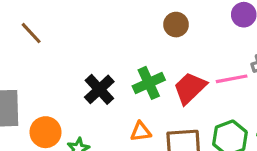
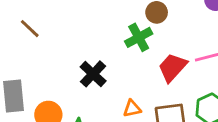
green cross: (149, 83) -> (139, 37), moved

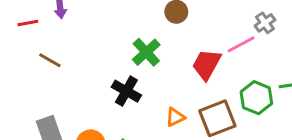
green cross: (139, 37) -> (146, 52), moved

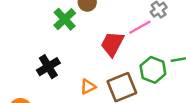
green cross: (146, 52) -> (65, 19), moved
black cross: (126, 91) -> (48, 67), turned 30

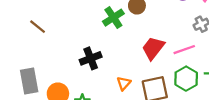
pink line: (140, 27) -> (184, 50), moved
orange triangle: (88, 87) -> (124, 83), turned -32

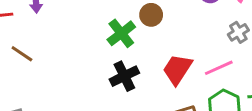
black cross: (91, 58) -> (124, 76), moved

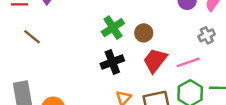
brown circle: (151, 15) -> (144, 33), moved

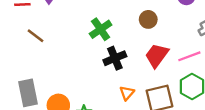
green cross: (113, 28) -> (101, 29), moved
brown circle: (144, 33) -> (148, 19), moved

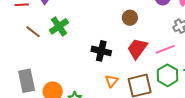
green cross: (101, 29) -> (59, 26), moved
black cross: (115, 58) -> (101, 51), turned 36

